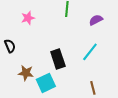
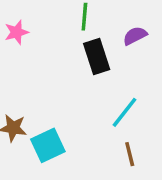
cyan line: (90, 52) -> (125, 112), moved
black rectangle: (58, 59) -> (97, 57), moved

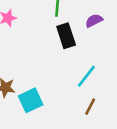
brown line: (130, 154) -> (90, 107), turned 42

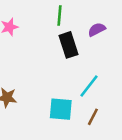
cyan square: (31, 100) -> (61, 109), moved, turned 30

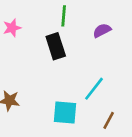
black rectangle: (68, 45) -> (56, 46), moved
brown line: (93, 117) -> (109, 120), moved

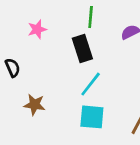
cyan line: (94, 89) -> (91, 84), moved

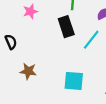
cyan line: (91, 84) -> (91, 40), moved

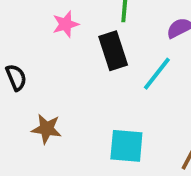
pink star: (30, 11) -> (66, 24), moved

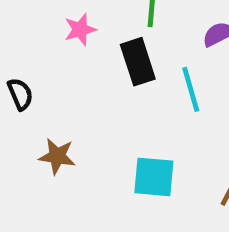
cyan line: (157, 74) -> (191, 89), turned -54

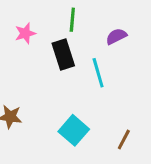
cyan square: (154, 177) -> (74, 130), turned 36

